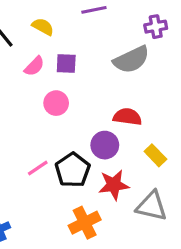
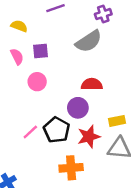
pink semicircle: (34, 66) -> (17, 56), turned -63
yellow rectangle: (155, 155) -> (117, 121), moved, turned -49
orange cross: (85, 223) -> (71, 168), turned 30

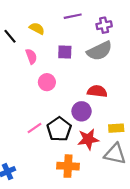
purple cross: (103, 14) -> (104, 25), moved
purple square: (40, 51) -> (65, 52), moved

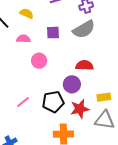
pink semicircle: (31, 56) -> (23, 39), turned -64
pink line: (35, 128) -> (23, 102), moved
black pentagon: (59, 129) -> (53, 102), turned 30

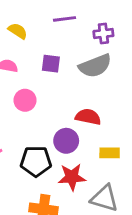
yellow rectangle: (104, 97) -> (110, 153), moved

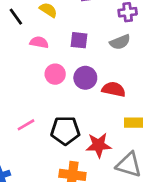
gray semicircle: (95, 66) -> (120, 42), size x0.7
purple circle: (66, 141) -> (85, 78), moved

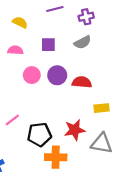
black pentagon: (65, 131) -> (39, 135), moved

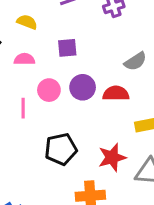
gray semicircle: (83, 42) -> (135, 61), moved
pink line: (12, 120) -> (23, 108), moved, turned -48
black pentagon: (39, 135) -> (61, 149), moved

